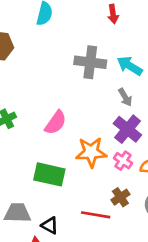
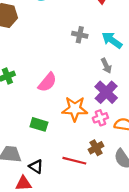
gray cross: (90, 62) -> (80, 35), size x0.6
pink cross: (123, 161) -> (100, 118), turned 32
green rectangle: (49, 174) -> (39, 124), size x0.7

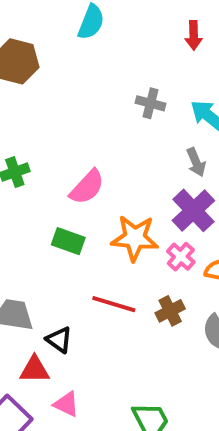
pink cross: (100, 118) -> (181, 257), turned -32
green rectangle: (39, 124) -> (68, 241), moved
red line: (74, 161) -> (114, 304), moved

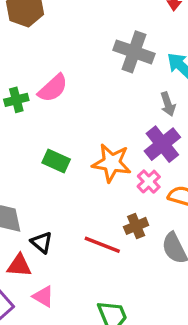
gray cross: (151, 103) -> (134, 52), size x1.6
pink semicircle: (87, 187) -> (53, 88), moved
red line: (114, 304) -> (102, 245), moved

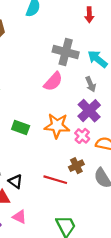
pink semicircle: (53, 88) -> (53, 82), moved

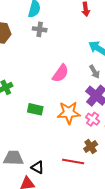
gray cross: (66, 52) -> (40, 29), moved, size x0.6
green rectangle: (21, 127) -> (35, 109), moved

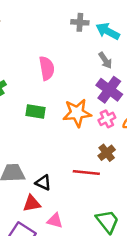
gray cross: (40, 29) -> (80, 22), moved
pink semicircle: (61, 73) -> (47, 68), moved, turned -42
pink cross: (93, 119) -> (107, 119), turned 32

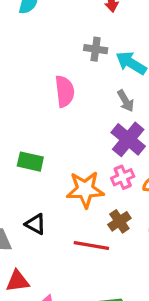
pink semicircle: (47, 68) -> (65, 91), moved
orange star: (77, 113) -> (85, 189), moved
black triangle: (43, 183) -> (36, 224), moved

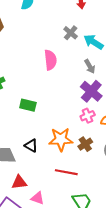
gray cross: (96, 49) -> (71, 33), turned 32
orange star: (85, 189) -> (61, 139), moved
red line: (91, 245) -> (66, 172), moved

